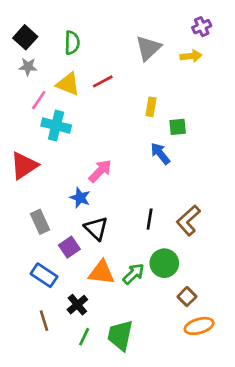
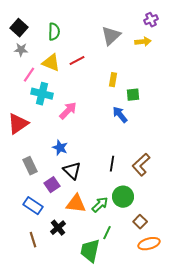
pink arrow: (100, 171) -> (68, 111), moved
green line: (84, 337) -> (107, 233), moved

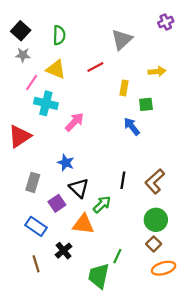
yellow arrow: (143, 42) -> (157, 71), moved
red line: (77, 61) -> (95, 67), moved
gray rectangle: (30, 166) -> (33, 182), turned 42
green circle: (123, 197) -> (156, 220), moved
green arrow: (100, 205) -> (102, 204), moved

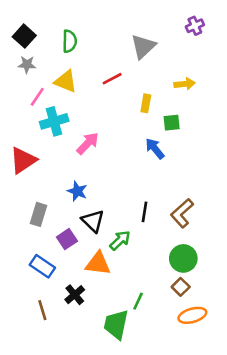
cyan cross: (46, 103) -> (54, 121), turned -30

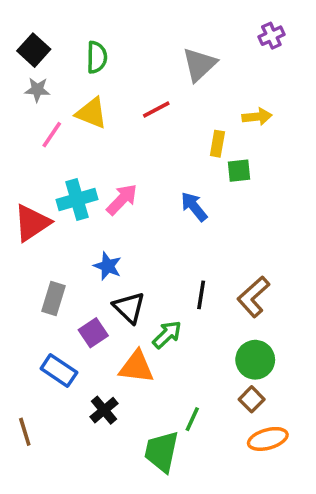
yellow rectangle: (146, 103) -> (217, 144), moved
cyan cross: (54, 121) -> (77, 199), moved
blue arrow: (155, 149) -> (194, 207), moved
brown line: (42, 310) -> (25, 432), moved

